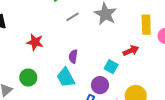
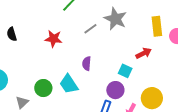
gray line: (73, 17) -> (90, 29), moved
red star: (35, 42) -> (54, 39), moved
cyan trapezoid: (66, 77) -> (69, 84), moved

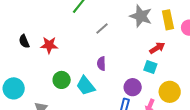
gray star: (115, 19) -> (141, 16), moved
red star: (54, 39) -> (49, 45), moved
cyan square: (125, 71) -> (150, 67), moved
green circle: (43, 88) -> (62, 80), moved

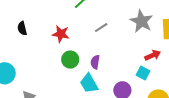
red star: (49, 45) -> (61, 34), moved
green circle: (62, 80) -> (70, 60), moved
cyan trapezoid: (86, 86) -> (89, 83), moved

